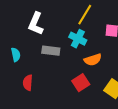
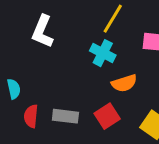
gray rectangle: (51, 51) -> (65, 116), moved
cyan semicircle: (16, 55) -> (14, 89), moved

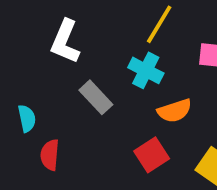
gray rectangle: (65, 116) -> (96, 97), moved, turned 40

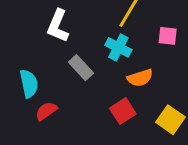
cyan semicircle: (27, 118) -> (29, 84), size x1.4
red semicircle: (50, 155) -> (46, 111), turned 50

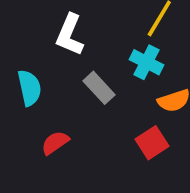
cyan semicircle: (29, 84) -> (29, 88), moved

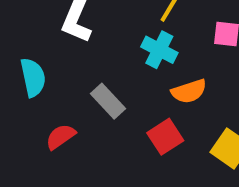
gray rectangle: (99, 88) -> (108, 101), moved

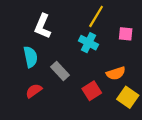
cyan semicircle: (33, 77) -> (31, 57), moved
orange semicircle: (189, 91) -> (116, 73), moved

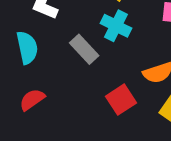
gray rectangle: (60, 71) -> (84, 49), moved

